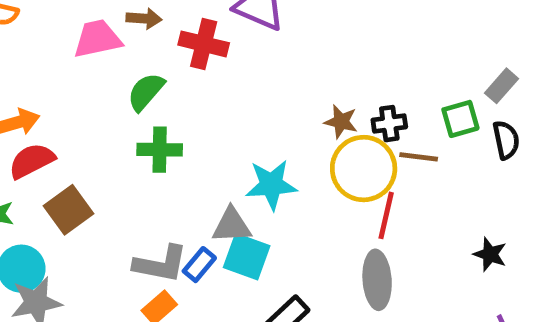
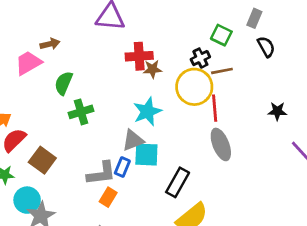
red cross: (204, 44) -> (139, 56), moved
green square: (460, 119) -> (221, 35), moved, turned -30
brown star: (341, 122) -> (152, 69), moved

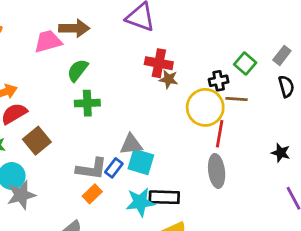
brown arrow: (50, 44) -> (74, 28), size x1.5
cyan star: (147, 112) -> (140, 202), moved
black rectangle: (178, 182) -> (164, 197), turned 48

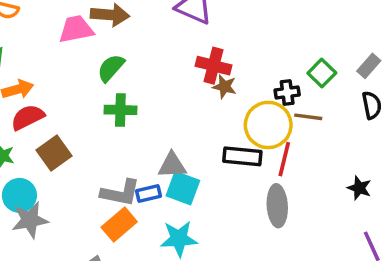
blue rectangle: (114, 168) -> (149, 194), turned 36
orange rectangle: (92, 194) -> (119, 224), size x1.4
black rectangle: (164, 197) -> (242, 156), moved

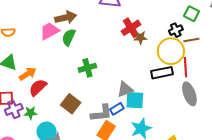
red cross: (214, 66) -> (131, 28), turned -30
green semicircle: (111, 68) -> (69, 37), moved
brown square: (54, 153) -> (71, 104), moved

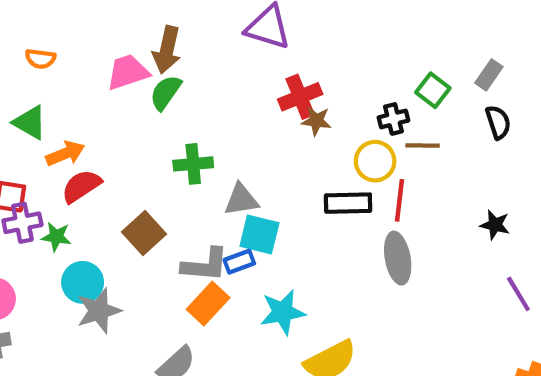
brown arrow: (66, 17) -> (167, 50), turned 105
yellow circle: (171, 51) -> (375, 161), size x0.7
gray triangle: (125, 89) -> (241, 200), moved
cyan square: (135, 100) -> (259, 234), moved

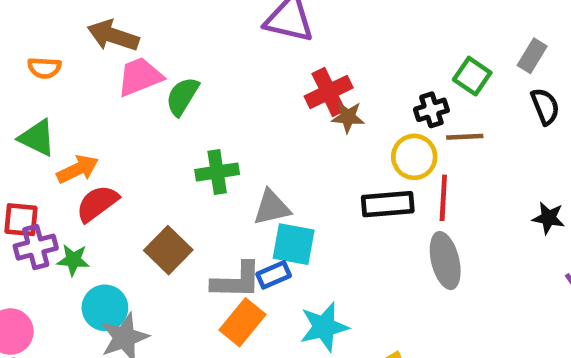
brown arrow: (167, 50) -> (113, 36), moved, turned 99

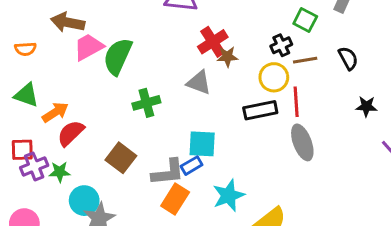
green semicircle: (182, 96) -> (118, 56), size x1.4
black semicircle: (545, 106) -> (348, 58), moved
gray triangle: (272, 208) -> (199, 83), moved, turned 40

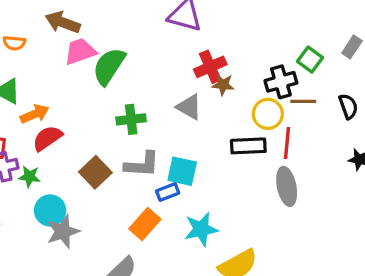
black cross: (281, 45) -> (281, 82), size x1.4
gray L-shape: (168, 172) -> (142, 164), moved

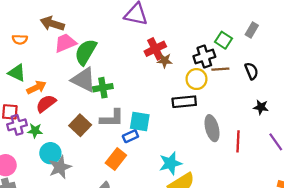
gray triangle: (189, 107) -> (84, 80), moved, size x1.4
red line: (287, 143) -> (238, 141), moved
cyan star: (201, 229) -> (170, 163), moved

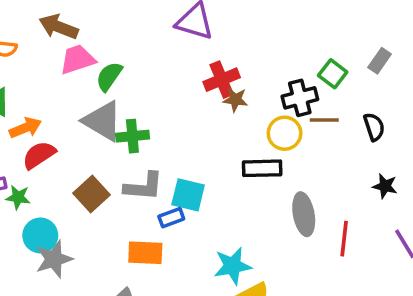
green semicircle: (86, 52) -> (109, 76), size x0.7
orange rectangle: (116, 159) -> (145, 253), turned 50

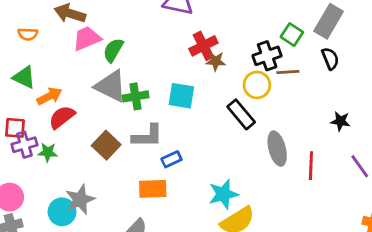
gray rectangle: (380, 61) -> (329, 21), size x1.6
black semicircle: (374, 127) -> (330, 59), moved
black rectangle: (262, 168) -> (241, 114), turned 56
cyan square: (188, 195) -> (181, 96), moved
cyan circle: (40, 235) -> (62, 212), moved

